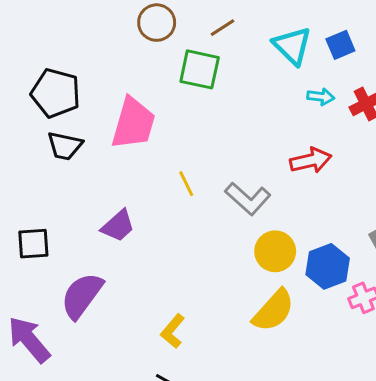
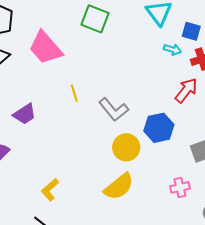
blue square: (340, 45) -> (191, 31), moved, turned 30
pink trapezoid: (133, 123) -> (45, 48), turned 114
red arrow: (311, 160) -> (186, 90), moved, turned -48
blue hexagon: (328, 266) -> (159, 128), moved

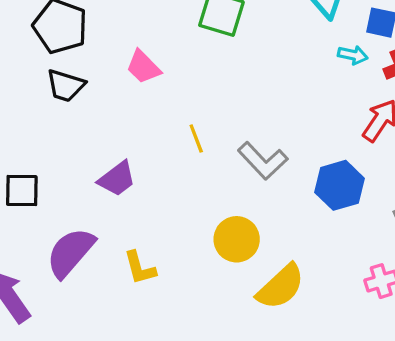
pink trapezoid: (45, 48) -> (143, 67), size x0.6
yellow circle: (126, 147) -> (237, 239), moved
yellow L-shape: (50, 190) -> (140, 268), moved, turned -60

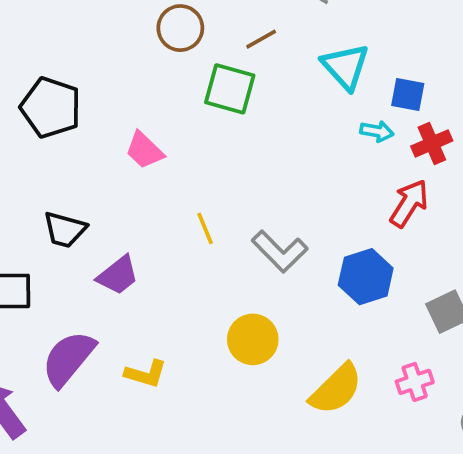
black trapezoid: (65, 86) -> (65, 230), moved
yellow L-shape: (140, 268) -> (146, 374), turned -57
yellow semicircle: (281, 287) -> (336, 389), moved

